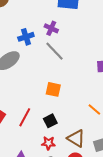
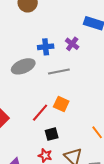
gray line: (55, 51) -> (59, 72), moved, turned -70
red line: (25, 117) -> (40, 113), moved

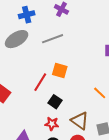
blue cross: (46, 47) -> (27, 15), moved
black square: (52, 134) -> (55, 102), turned -32

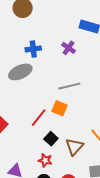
gray line: (53, 39) -> (69, 86), moved
brown triangle: (80, 121) -> (74, 147), moved, turned 30

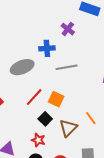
blue cross: (33, 49) -> (47, 48), moved
gray ellipse: (20, 72) -> (22, 67), moved
orange square: (59, 108) -> (56, 99), moved

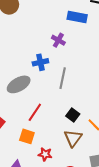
gray line: (67, 67) -> (63, 78), turned -60
orange square: (56, 99) -> (27, 136), moved
black square: (45, 119) -> (73, 115), moved

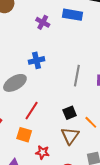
purple cross: (58, 40) -> (43, 22), moved
gray line: (63, 78) -> (77, 76), moved
black square: (73, 115) -> (70, 113), turned 32

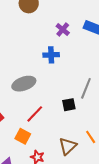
blue cross: (37, 60) -> (51, 55), moved
black square: (70, 113) -> (69, 105), moved

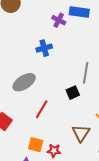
purple cross: (63, 29) -> (59, 20), moved
orange square: (23, 136) -> (36, 145), moved

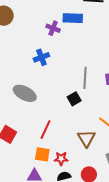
gray ellipse: (24, 82) -> (25, 93), turned 65
red line: (42, 109) -> (46, 130), moved

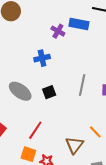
black square: (74, 99) -> (49, 92), moved

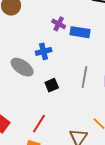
blue rectangle: (79, 24) -> (80, 32), moved
gray ellipse: (20, 91) -> (22, 67), moved

